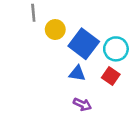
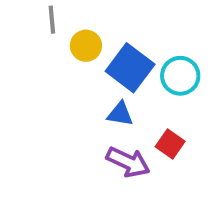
red square: (111, 76) -> (170, 144), moved
purple arrow: (82, 104) -> (128, 162), size x1.5

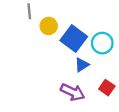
blue triangle: (120, 114) -> (82, 65), moved, turned -42
red square: (170, 144) -> (107, 88), moved

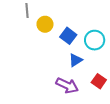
blue square: (74, 39) -> (68, 36), size x0.7

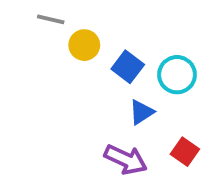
gray line: (27, 11) -> (51, 19), turned -72

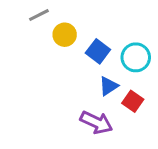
gray line: (51, 19) -> (39, 15), turned -40
red square: (185, 152) -> (133, 101), moved

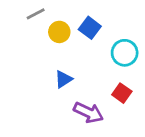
blue square: (98, 51) -> (90, 28), moved
blue triangle: (109, 86) -> (63, 79), moved

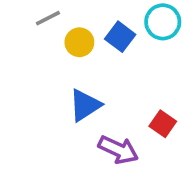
cyan circle: (125, 53) -> (163, 22), moved
blue triangle: (63, 79) -> (85, 105), size x1.4

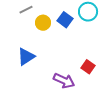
blue triangle: (85, 105) -> (26, 57), moved

